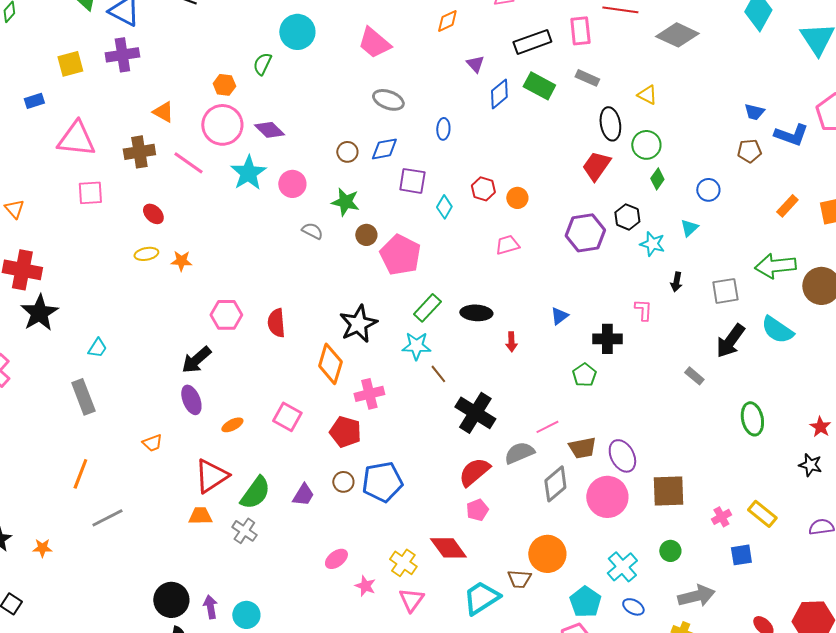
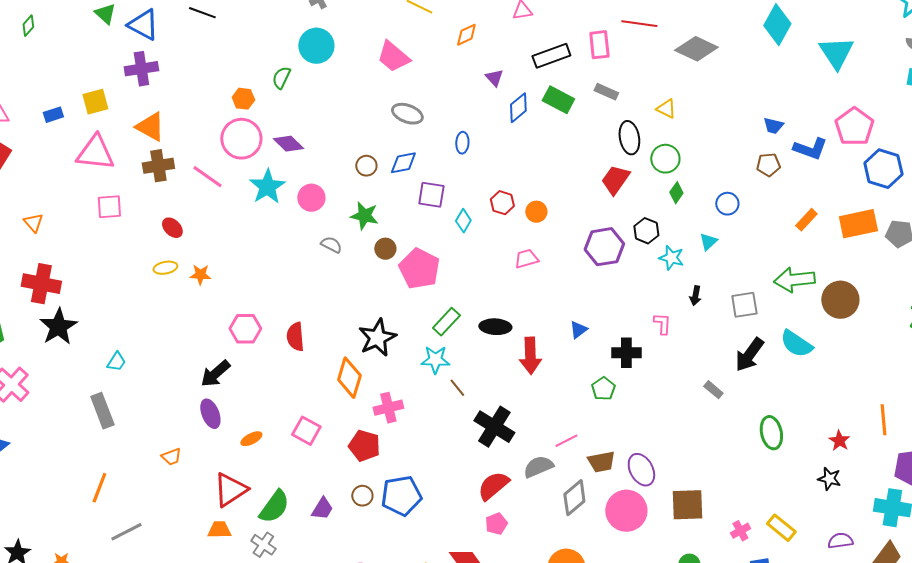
yellow square: (70, 64) -> (95, 102), moved
orange triangle: (163, 112) -> (150, 127), moved, size x1.4
red arrow: (511, 342) -> (530, 356), size x1.8

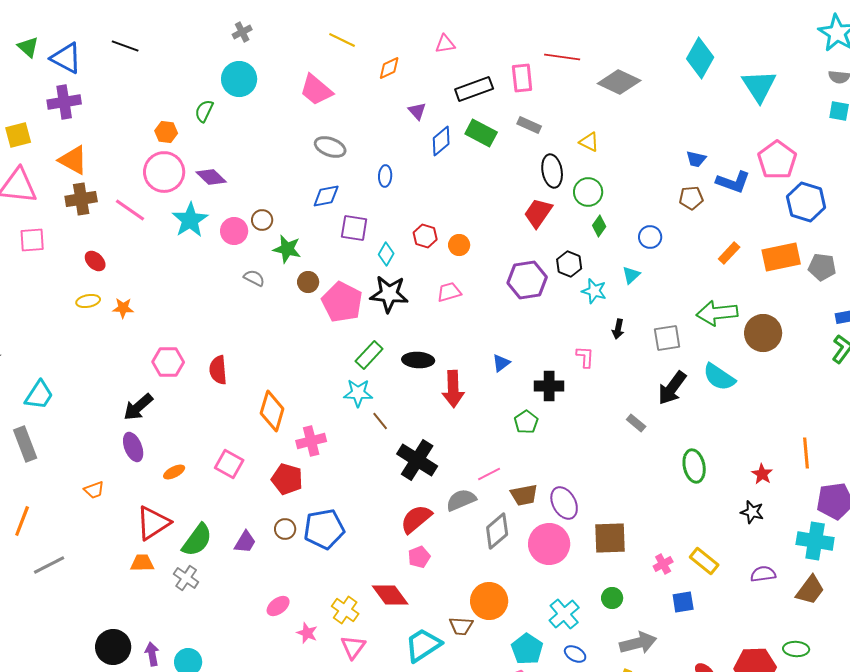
brown circle: (366, 166) -> (262, 220), moved
black star: (377, 338) -> (389, 294), moved, turned 30
cyan trapezoid: (116, 362) -> (39, 395), size x1.5

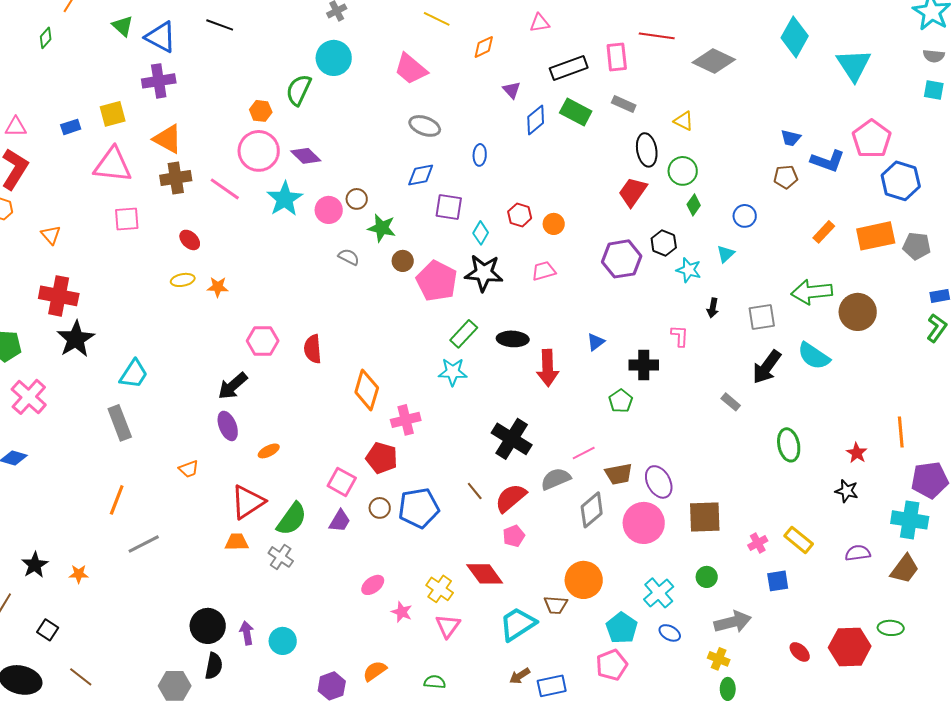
green semicircle: (204, 111) -> (299, 90), size x1.4
brown line: (380, 421) -> (475, 491), moved
pink square: (229, 464) -> (342, 482), moved

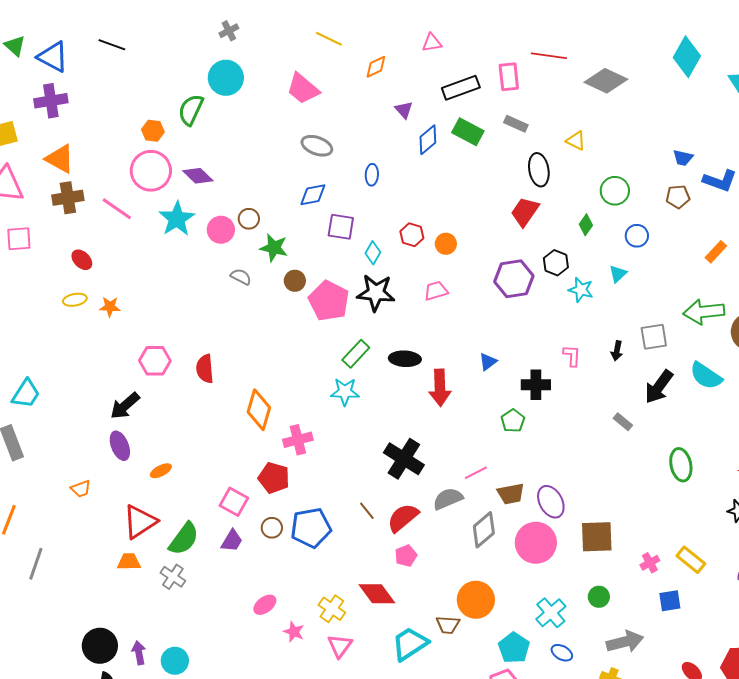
green circle: (683, 171) -> (615, 191), moved
black arrow: (713, 308) -> (617, 351), moved
gray line: (144, 544) -> (36, 564), turned -44

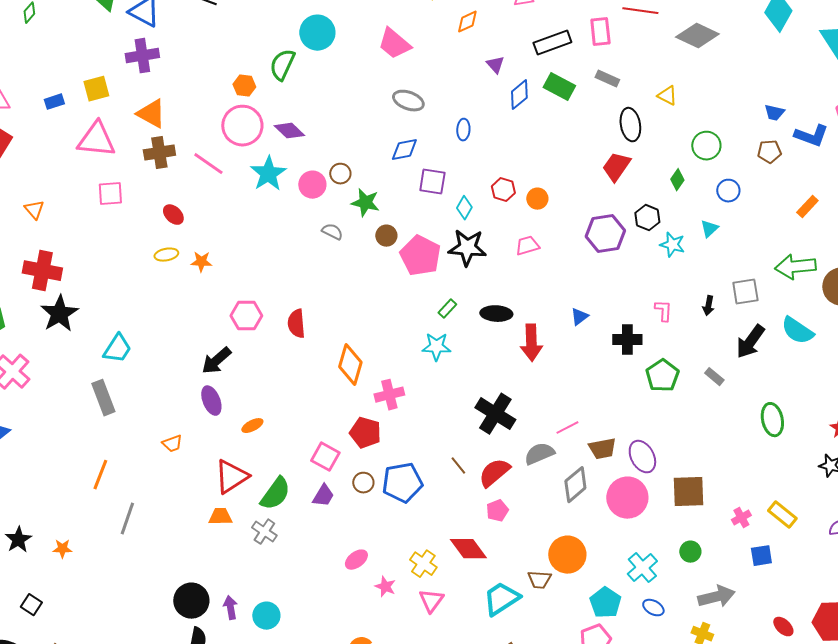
green rectangle: (356, 354) -> (447, 309), size x0.7
green pentagon: (513, 421) -> (662, 376), moved, size x1.4

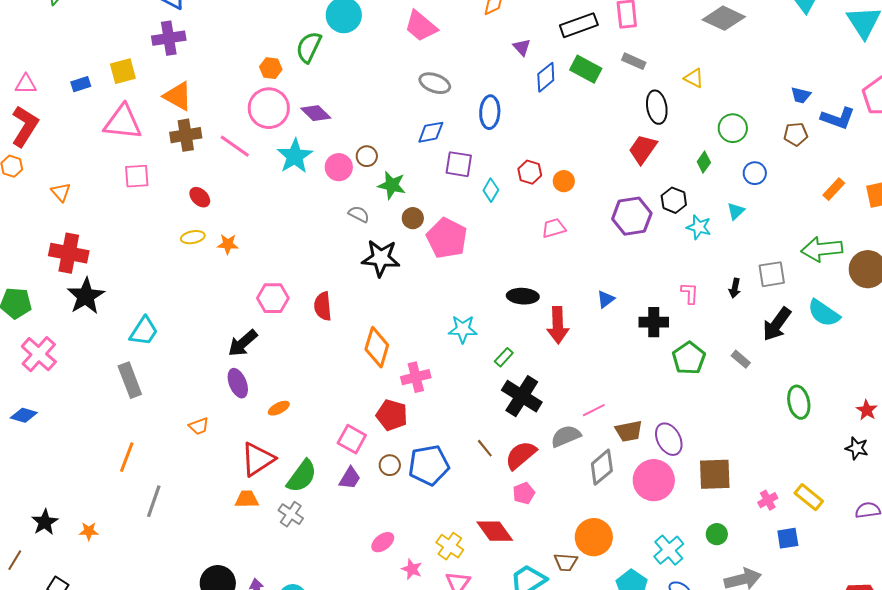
blue ellipse: (463, 130) -> (490, 112), size x1.5
black star: (467, 248) -> (381, 258), moved
green rectangle: (447, 309) -> (504, 357), moved

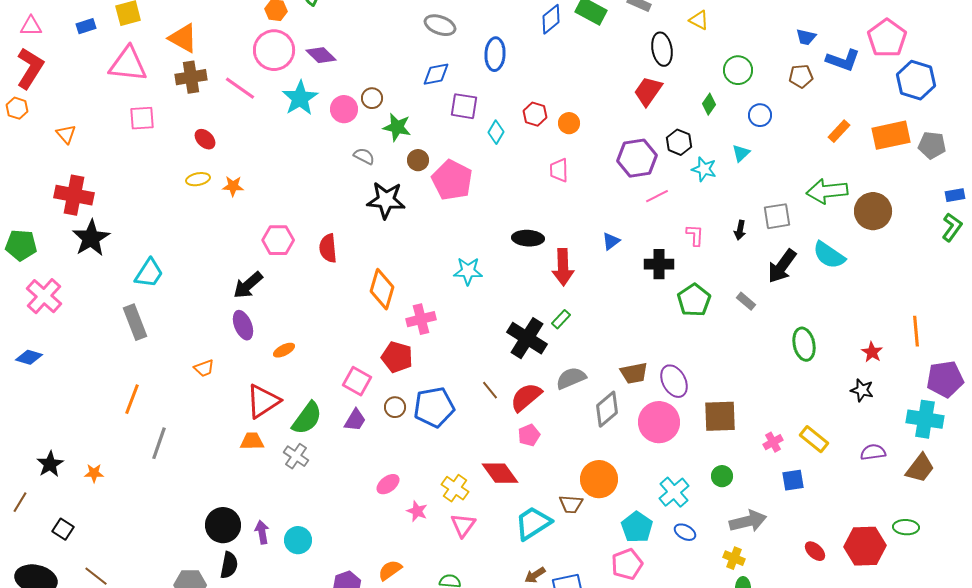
pink trapezoid: (554, 228) -> (559, 170), turned -75
green rectangle: (504, 357) -> (561, 319), moved
pink line: (594, 410) -> (657, 196), moved

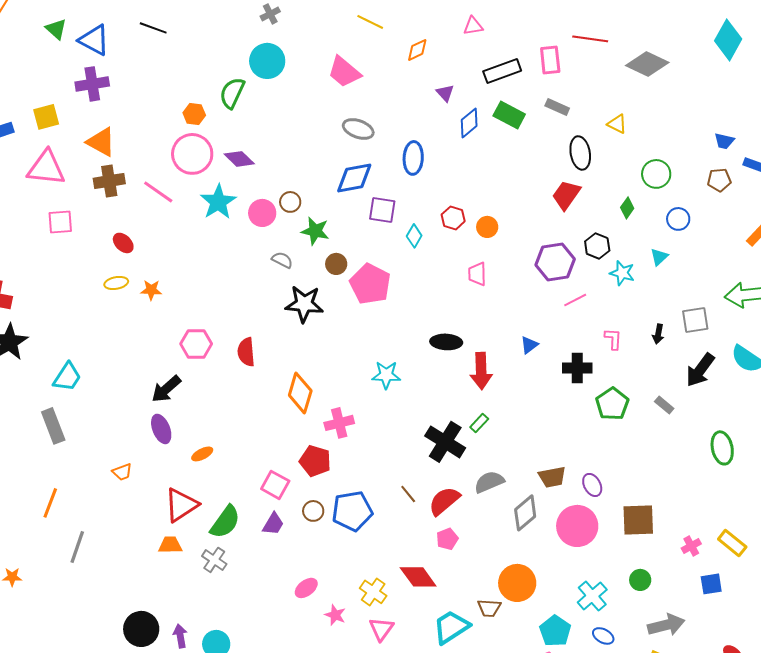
blue diamond: (436, 74) -> (354, 178), size x1.4
purple ellipse: (674, 381) -> (592, 485), size x0.7

